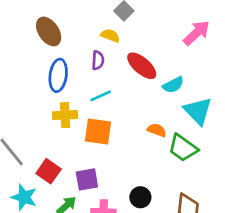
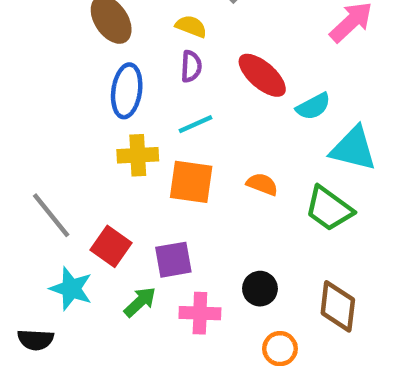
yellow semicircle: (110, 36) -> (191, 26), moved
cyan triangle: (198, 111) -> (353, 149), turned -32
orange semicircle: (157, 130) -> (262, 184), moved

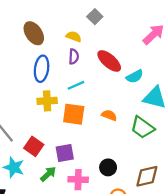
brown diamond: (338, 306) -> (147, 176), turned 70

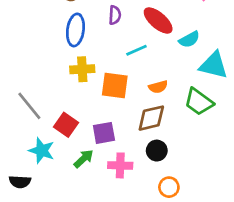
cyan line: (76, 85) -> (136, 50), moved
orange semicircle: (109, 115) -> (158, 87), turned 144
brown diamond: (147, 176) -> (151, 118), moved

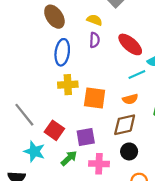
cyan line: (136, 50) -> (137, 75), moved

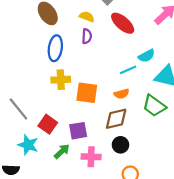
red ellipse: (130, 44) -> (123, 23), moved

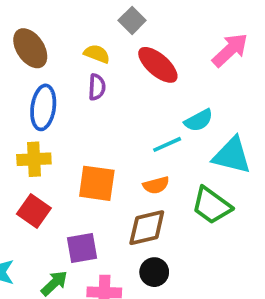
yellow cross: (61, 80) -> (34, 159), moved
red square: (48, 124) -> (34, 211), moved

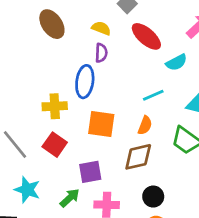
blue ellipse: (43, 107) -> (85, 82), moved
cyan semicircle: (199, 120) -> (176, 62), moved
orange semicircle: (156, 185) -> (145, 125), turned -54
black circle: (154, 272) -> (153, 197), moved

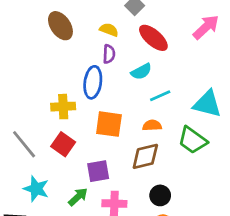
cyan semicircle: (176, 62) -> (141, 72), moved
orange semicircle: (145, 125) -> (152, 125), turned -114

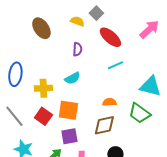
yellow semicircle: (109, 30) -> (77, 21), moved
cyan semicircle: (141, 72) -> (72, 78), moved
blue ellipse: (93, 82) -> (15, 74), moved
cyan line: (160, 96) -> (115, 65), moved
orange square: (109, 124) -> (68, 110), moved

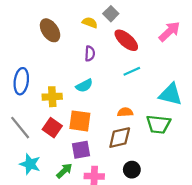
green trapezoid: (139, 113) -> (158, 124), turned -30

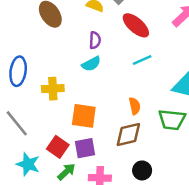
cyan semicircle: (84, 86) -> (91, 64), moved
orange semicircle: (125, 112) -> (135, 106), turned 80
red square: (52, 128) -> (58, 147), moved

